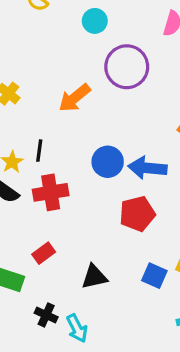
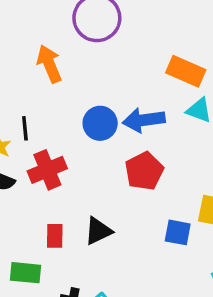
orange arrow: (75, 98) -> (49, 64), turned 120
red rectangle: (44, 253) -> (55, 236), turned -40
black triangle: (94, 277) -> (98, 231), moved

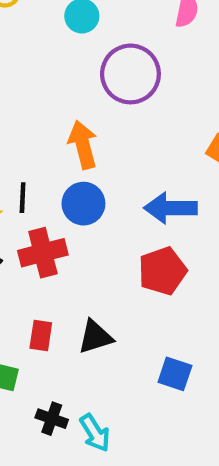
orange arrow: (49, 64) -> (83, 145), moved
blue circle: (100, 123) -> (83, 204), moved
blue square: (178, 232) -> (175, 374), moved

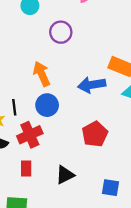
purple circle: (130, 74) -> (61, 32), size x0.7
blue arrow: (171, 208) -> (92, 85), moved
red rectangle: (41, 335) -> (26, 168), moved

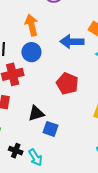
red pentagon: (95, 134) -> (67, 84), turned -30
blue square: (111, 188) -> (51, 129), moved

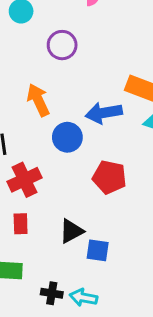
blue circle: (31, 52) -> (67, 137), moved
cyan arrow: (35, 157) -> (83, 298), turned 144

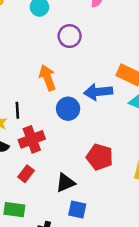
red pentagon: (109, 177) -> (100, 157), moved
red rectangle: (21, 224) -> (26, 174), turned 35
blue square: (98, 250) -> (77, 210), moved

